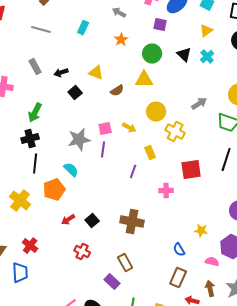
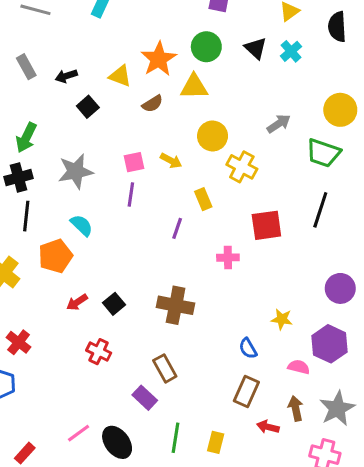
orange star: (121, 40) -> (159, 59), moved, size x1.6
gray star: (79, 140) -> (76, 171), moved

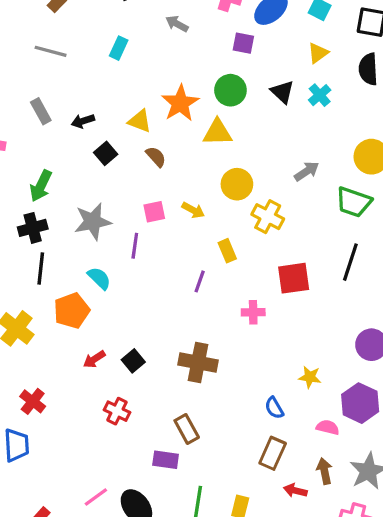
brown semicircle: (152, 104) -> (156, 157), moved, turned -100
purple line: (131, 194) -> (135, 246), moved
purple rectangle: (145, 398) -> (166, 460), turned -35

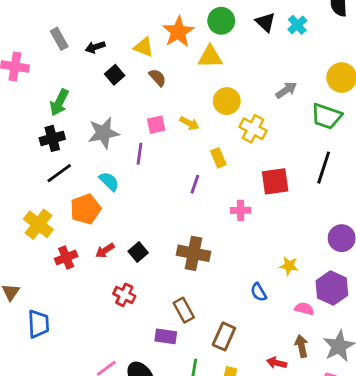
black line: (41, 268) -> (59, 173), turned 48
red cross: (33, 401) -> (66, 258), moved, turned 30
brown rectangle: (273, 453) -> (224, 336), moved

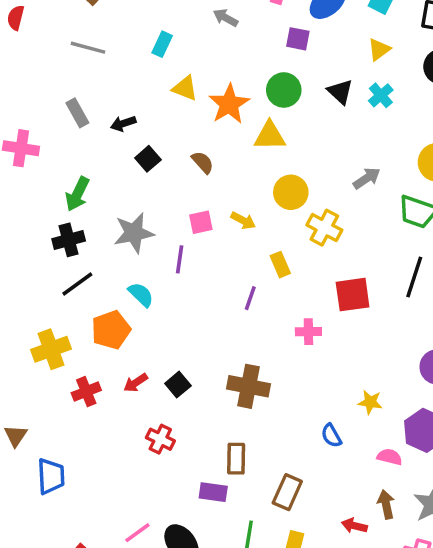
yellow triangle: (144, 47) -> (185, 88), moved
yellow cross: (38, 224) -> (51, 349), turned 32
brown rectangle: (184, 310) -> (236, 459), turned 30

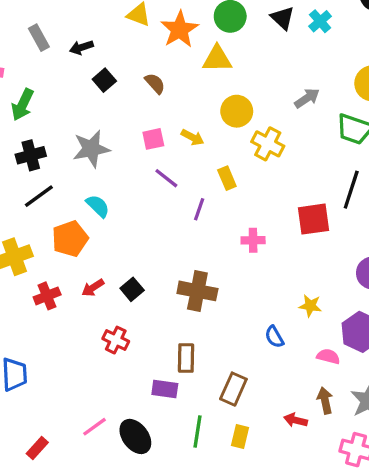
green arrow: (77, 194) -> (23, 105), moved
purple line: (180, 259) -> (166, 178), moved, turned -60
red square: (353, 295) -> (314, 219), moved

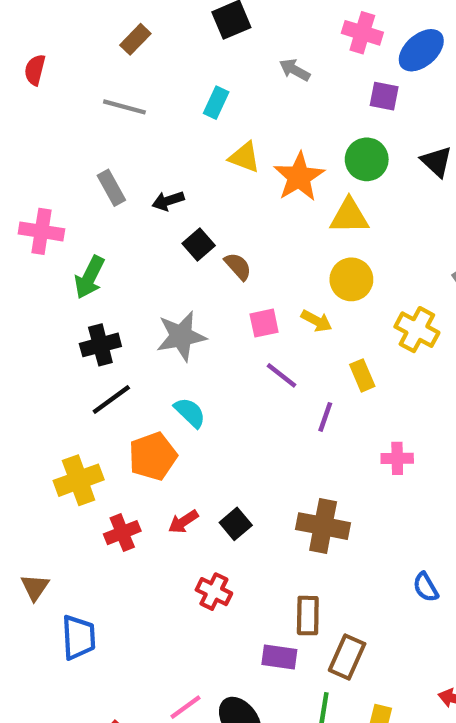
brown semicircle: (155, 83) -> (238, 266), moved
yellow circle: (237, 111) -> (351, 279), moved
brown rectangle: (233, 389) -> (347, 657), moved

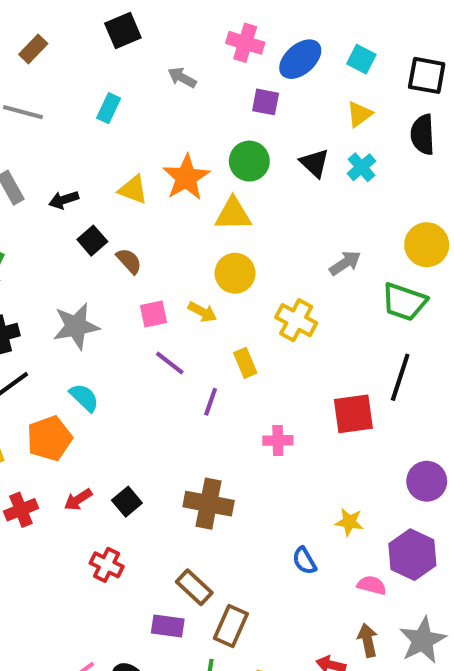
yellow triangle: (244, 157) -> (133, 190), moved
brown rectangle: (308, 616) -> (194, 587), turned -48

